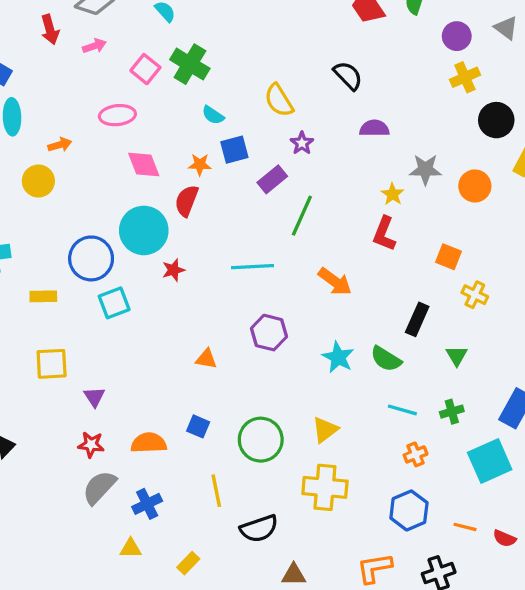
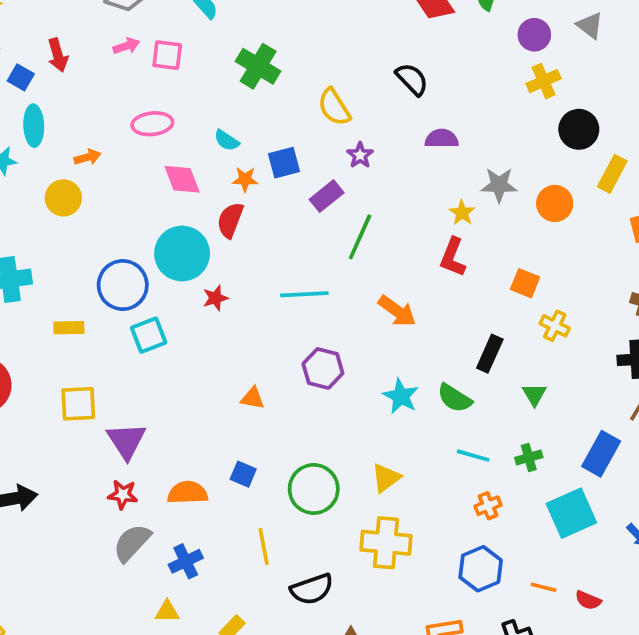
red arrow: (50, 29) -> (58, 55), moved
green cross: (190, 64) -> (258, 66), moved
pink square: (145, 69) -> (167, 55), moved, turned -32
cyan semicircle: (213, 115) -> (227, 140), moved
purple triangle: (94, 397) -> (126, 441), size x1.6

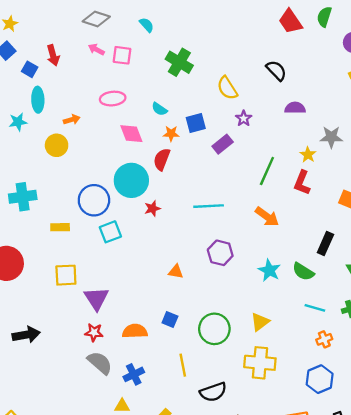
pink arrow: (126, 46) -> (96, 49), turned -133
green line: (360, 237) -> (267, 171), moved
gray semicircle: (132, 543) -> (100, 363), turned 88

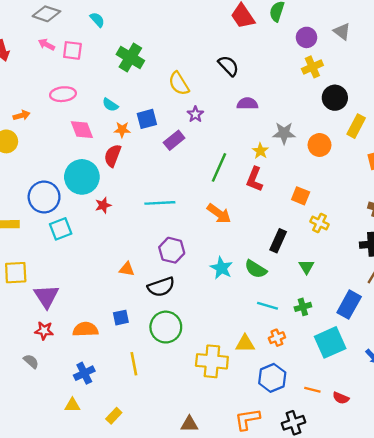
blue square: (170, 319) -> (121, 318), turned -35
yellow triangle: (260, 322) -> (245, 344), moved, turned 36
gray semicircle: (100, 363) -> (31, 361), moved, size x0.6
black semicircle: (213, 392) -> (161, 287), moved

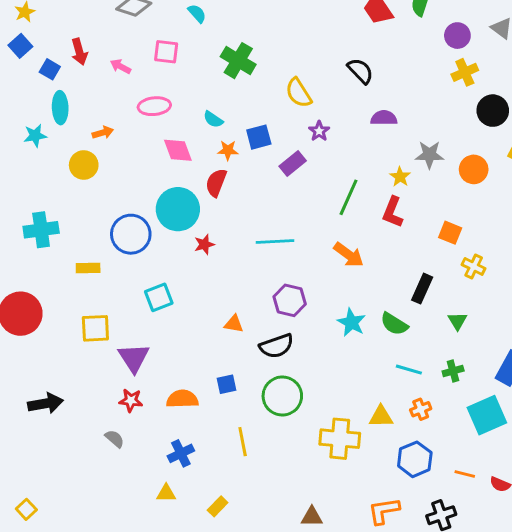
pink arrow: (46, 44) -> (120, 66), moved
cyan square: (61, 229) -> (159, 297), moved

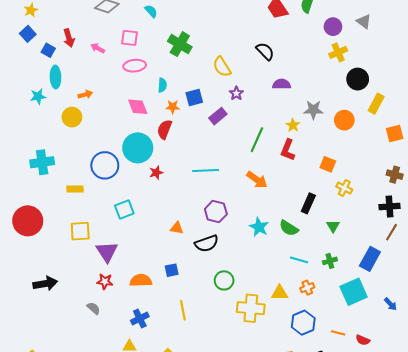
pink ellipse: (154, 106) -> (135, 66), moved
cyan semicircle: (213, 119) -> (162, 85), turned -120
green circle: (282, 396) -> (224, 280), moved, size x0.7

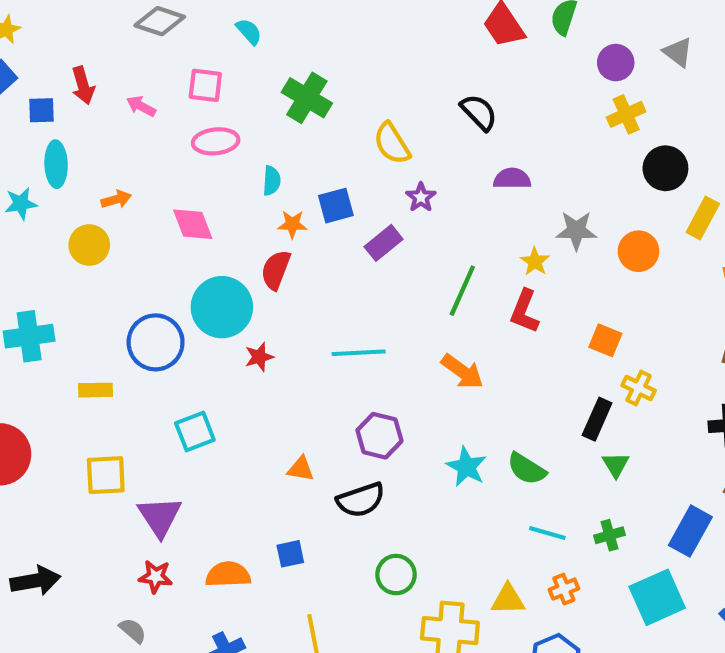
blue square: (48, 50) -> (42, 110), turned -32
pink diamond: (138, 107) -> (193, 224), moved
black rectangle: (308, 203) -> (597, 419), moved

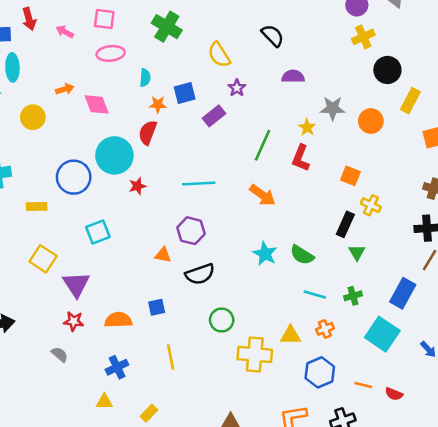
orange arrow: (116, 199) -> (65, 89), moved
purple hexagon: (379, 436) -> (191, 231), moved
yellow square: (106, 475) -> (43, 259), turned 36
cyan square: (657, 597) -> (382, 334), turned -32

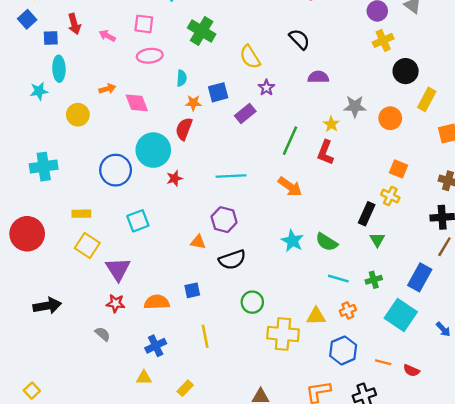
orange square: (350, 176) -> (398, 169), moved
yellow rectangle: (37, 206) -> (81, 214), moved

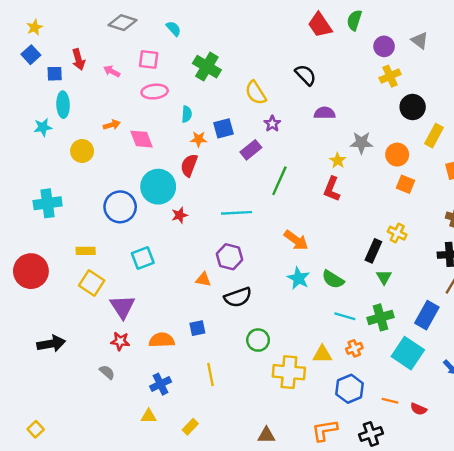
green line: (290, 141) -> (279, 181), moved
orange square: (398, 169) -> (405, 184), moved
orange arrow: (290, 187) -> (296, 240), moved
green cross: (374, 280) -> (380, 317), size x1.5

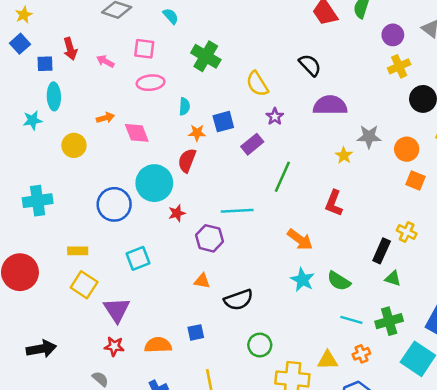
purple semicircle: (325, 113) -> (330, 105), size x1.5
red L-shape: (332, 189) -> (334, 203), moved
purple hexagon: (229, 257) -> (210, 238), moved
green triangle: (384, 277) -> (393, 278), turned -42

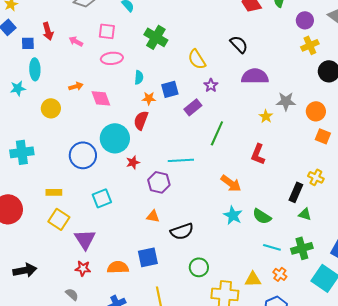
blue square: (196, 332) -> (148, 257), size x1.5
orange cross: (361, 354) -> (280, 274), turned -32

